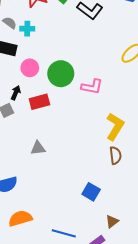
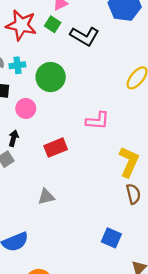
green circle: (61, 74) -> (51, 77), moved
red rectangle: (39, 102) -> (56, 148), moved

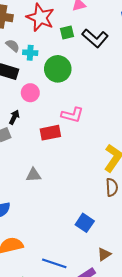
green square: (53, 24) -> (67, 32), moved, turned 32
pink L-shape: (97, 121) -> (72, 115), moved

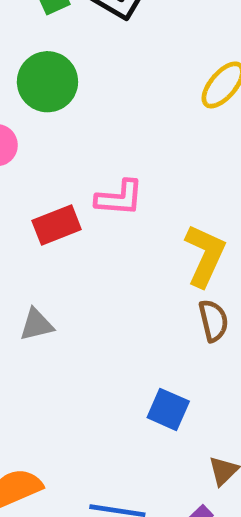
pink L-shape: (72, 115) -> (119, 198), moved

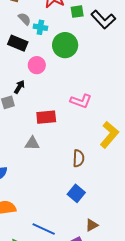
red rectangle: (57, 225) -> (46, 117), moved
brown semicircle: (213, 321) -> (78, 158), moved

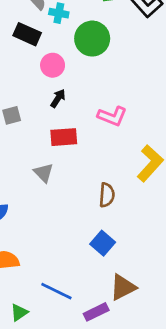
black arrow: (19, 87) -> (58, 98), moved
gray triangle: (32, 143) -> (44, 173), turned 42
brown triangle: (92, 225) -> (123, 287), size x1.5

